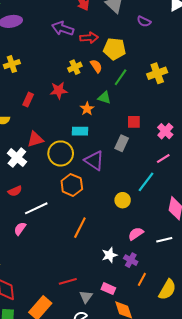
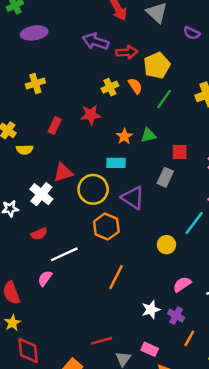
yellow pentagon: (114, 49) -> (157, 65), turned -30
green triangle: (104, 98) -> (148, 135), moved, turned -32

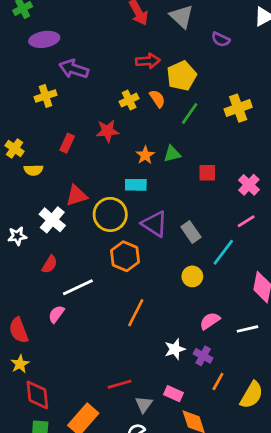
purple arrow: (96, 41) -> (74, 69), moved
gray rectangle: (165, 177) -> (191, 232), moved, turned -60
red semicircle: (39, 234) -> (50, 264), turned -35

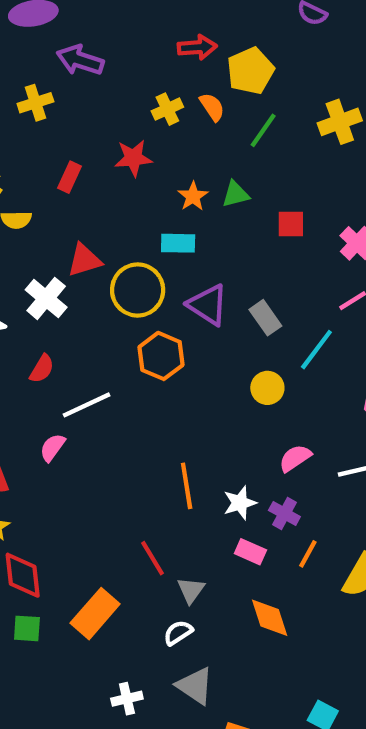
orange line: (136, 313) -> (187, 486), moved, turned -36
red line: (120, 384) -> (152, 558), turned 75
pink rectangle: (173, 394) -> (250, 552), moved

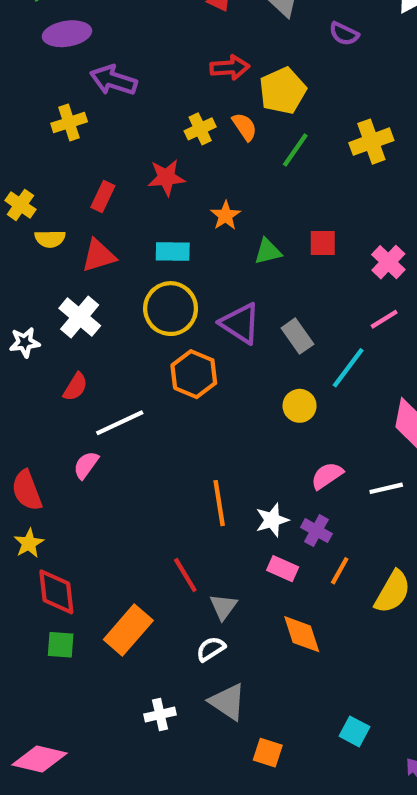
green triangle: (236, 194) -> (268, 251), moved
cyan rectangle: (178, 243) -> (173, 251), moved
red triangle: (84, 260) -> (99, 256), moved

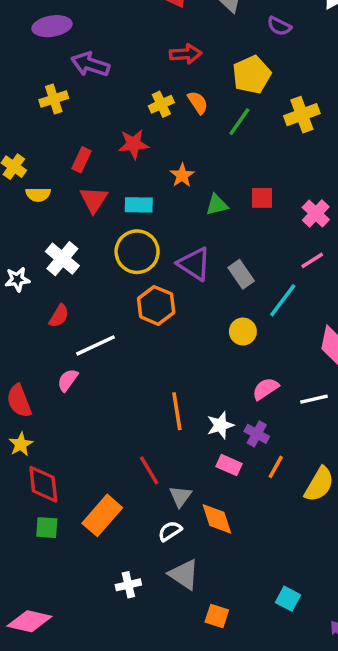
yellow pentagon: (283, 91) -> (252, 75), moved
red triangle: (99, 256) -> (94, 200), moved, turned -40
orange diamond: (302, 634) -> (217, 519), moved

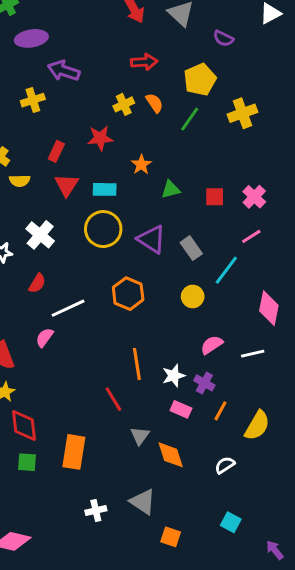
red square: (262, 198) -> (215, 197), moved
orange hexagon: (156, 305) -> (128, 294), moved
red line: (149, 470) -> (113, 399), moved
orange rectangle: (102, 515) -> (74, 452), turned -32
white semicircle: (170, 531) -> (225, 465), moved

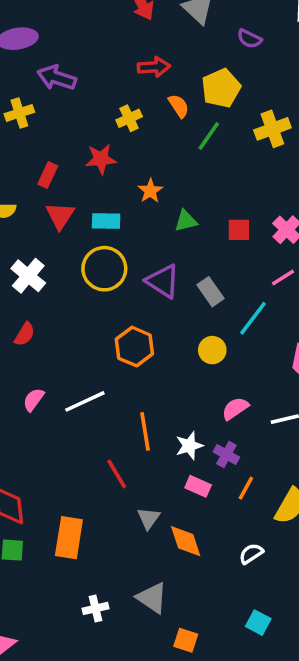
orange semicircle: (155, 103) -> (179, 106), moved
white line: (68, 308) -> (85, 401), moved

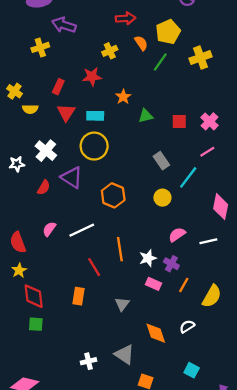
purple triangle: (163, 281) -> (72, 177), moved
red line: (117, 474) -> (94, 267), moved
orange rectangle: (69, 538) -> (78, 296), moved, size x0.7
orange diamond: (186, 541) -> (156, 333), moved

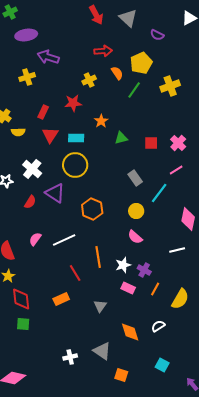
pink semicircle: (177, 235) -> (135, 237), moved, turned -105
orange rectangle: (78, 296) -> (61, 299), turned 56

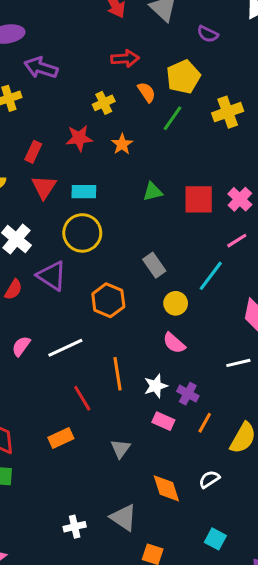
orange star: (101, 121) -> (122, 144), moved
red square: (151, 143) -> (199, 199), size x1.5
gray rectangle: (135, 178) -> (154, 265), moved

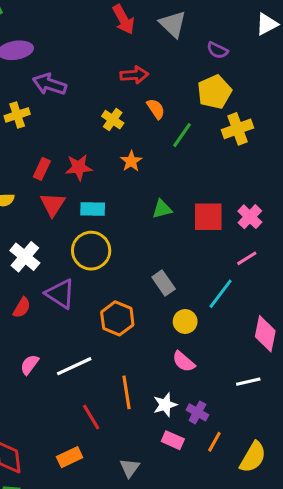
yellow pentagon: (183, 77) -> (214, 92), moved
yellow cross: (104, 103) -> (113, 120), turned -30
red star: (79, 138) -> (79, 167), moved

